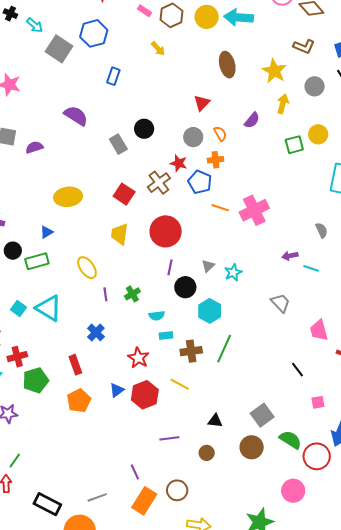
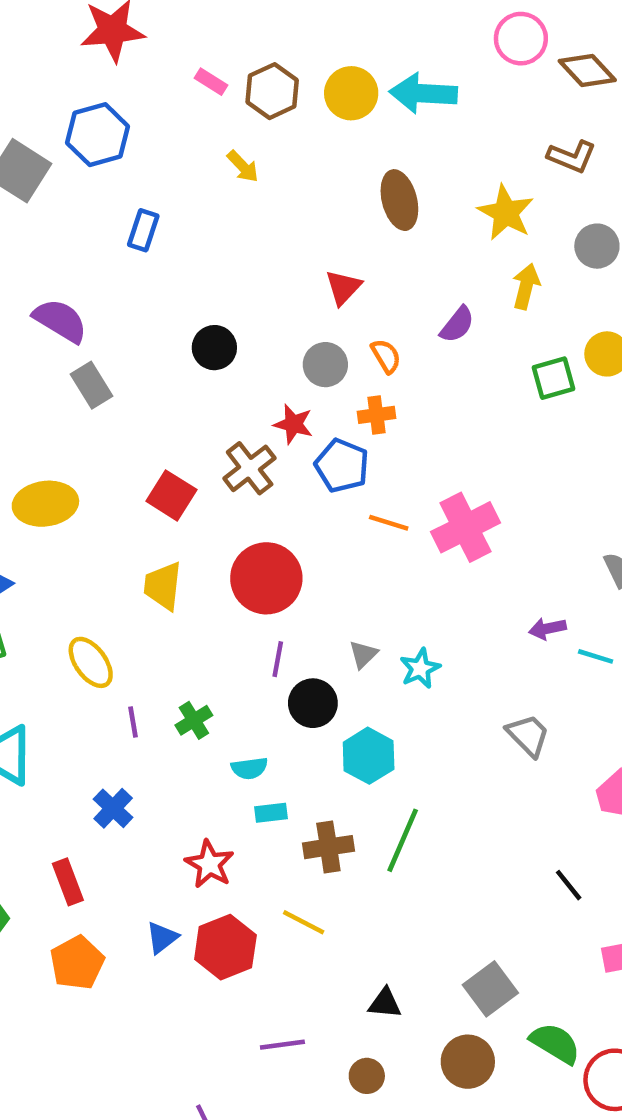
gray rectangle: (118, 144) -> (91, 385), moved

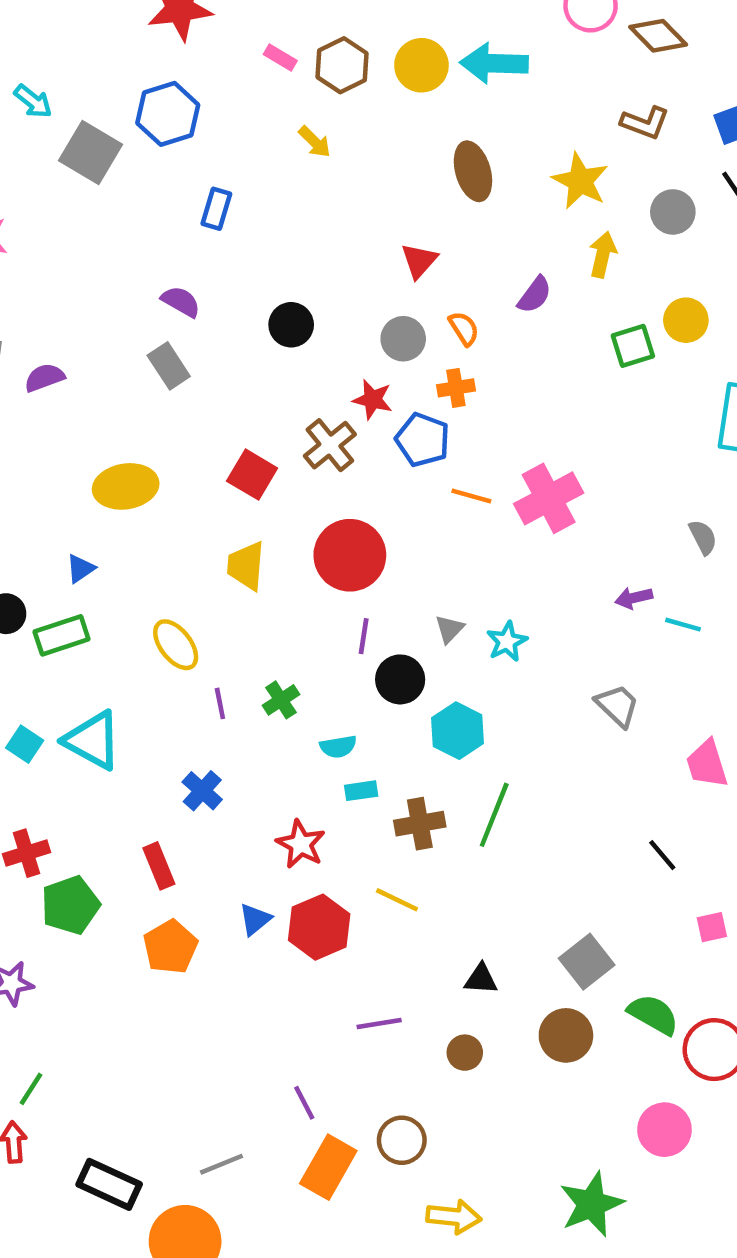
purple semicircle: (60, 321) -> (181, 302), moved, size x0.7

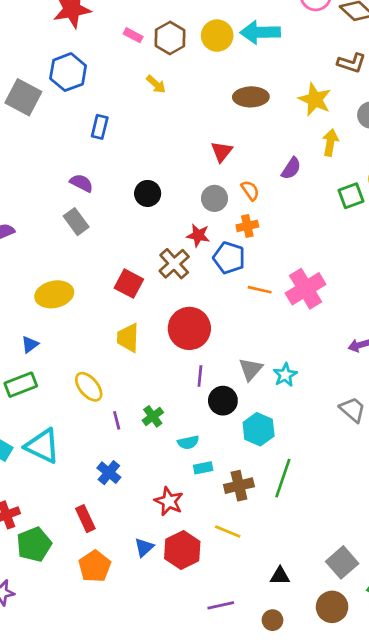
brown ellipse: (473, 171) -> (251, 97), turned -72
gray triangle: (449, 629) -> (251, 369), size x1.4

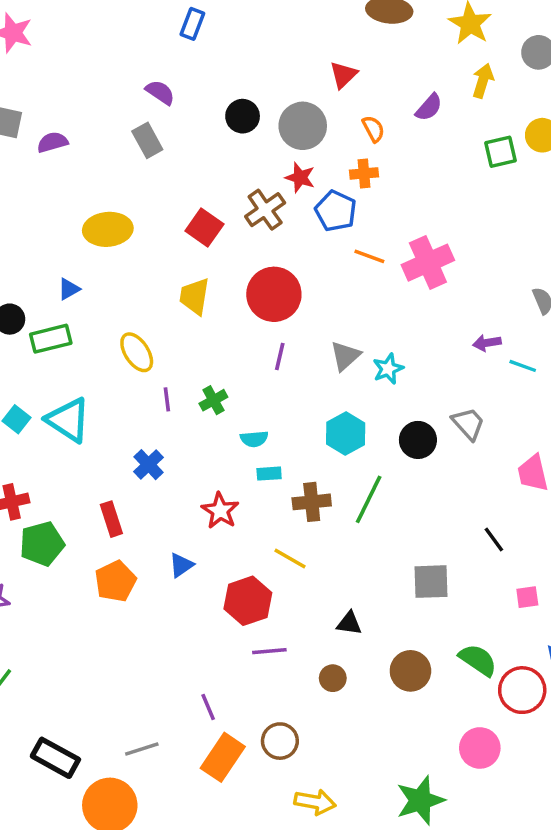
gray circle: (214, 198) -> (303, 126), moved, size x1.4
black circle: (223, 401) -> (418, 440), moved
red hexagon: (182, 550) -> (248, 601), moved
gray square: (342, 562) -> (431, 582), moved, turned 32

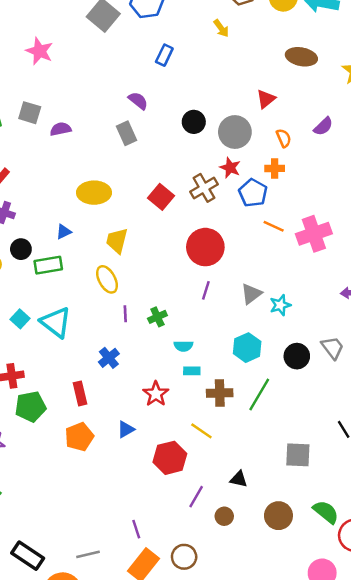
yellow trapezoid: (195, 296) -> (117, 241), moved
purple line: (269, 651) -> (196, 497), moved, turned -60

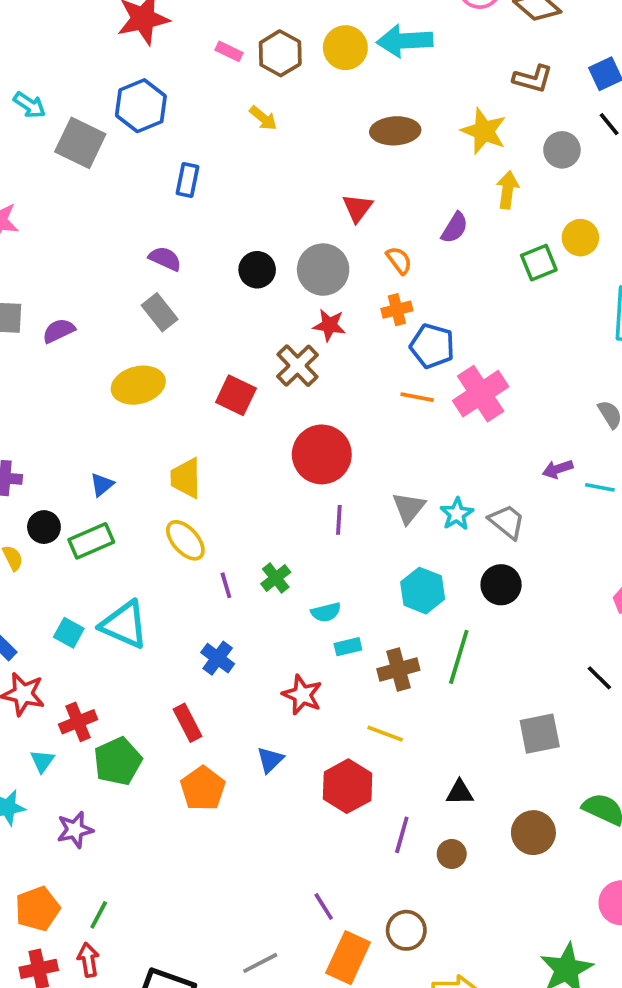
yellow ellipse: (94, 193) -> (138, 385), moved
blue pentagon: (253, 193) -> (432, 346), moved
gray trapezoid: (333, 348) -> (507, 522), moved

